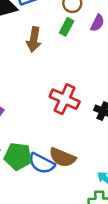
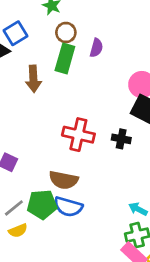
green rectangle: (67, 27) -> (65, 59), size x1.5
brown semicircle: (62, 157) -> (64, 180), moved

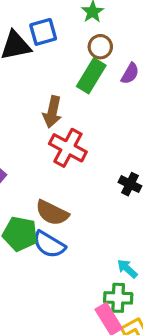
brown arrow: (33, 79) -> (52, 112), moved
red cross: (78, 135) -> (68, 148), moved

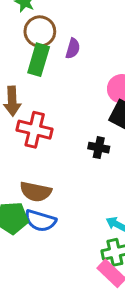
brown circle: (100, 47) -> (40, 31), size x1.4

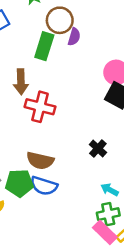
brown circle: (40, 31) -> (60, 20), moved
black cross: (99, 148) -> (98, 149), moved, turned 30

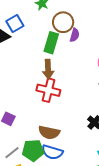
brown arrow: (21, 82) -> (48, 69), moved

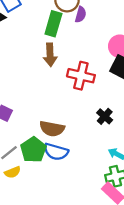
red cross: (48, 90) -> (81, 76), moved
green pentagon: (33, 150) -> (33, 150), turned -30

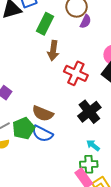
green rectangle: (53, 24) -> (45, 24), moved
black cross: (105, 116) -> (89, 112), size x1.6

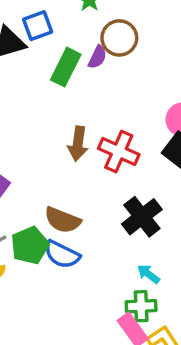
purple semicircle: (86, 21) -> (97, 57), moved
brown arrow: (53, 51) -> (78, 144), moved

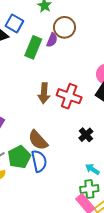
blue square: (38, 26) -> (14, 23), turned -36
black cross: (142, 217) -> (86, 135), size x0.6
brown semicircle: (62, 220) -> (38, 140), turned 30
blue semicircle: (62, 254) -> (39, 161), turned -125

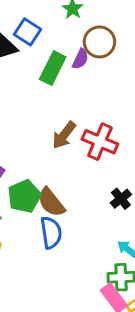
brown arrow: (44, 93) -> (64, 135), turned 30
green pentagon: (19, 157) -> (24, 196), moved

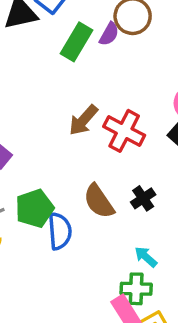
green pentagon: (24, 196) -> (35, 208), moved
brown semicircle: (51, 202) -> (99, 201), moved

